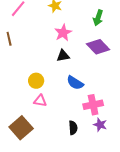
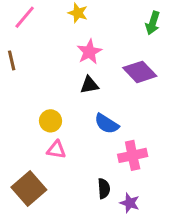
green arrow: (98, 18) -> (153, 23), moved
purple star: (100, 125) -> (130, 203), moved

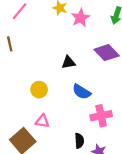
pink star: (89, 52) -> (80, 18), moved
pink triangle: (56, 150) -> (42, 121), moved

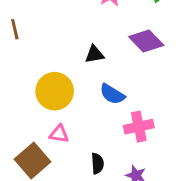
yellow circle: (39, 90) -> (55, 91), size x1.6
black semicircle: (79, 141) -> (97, 163), moved

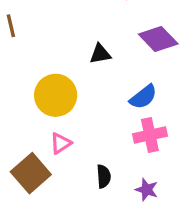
blue semicircle: (112, 94) -> (143, 97), moved, turned -70
pink triangle: (59, 134) -> (61, 143), turned -42

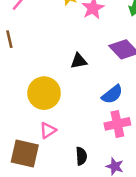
brown square: (31, 173) -> (25, 154), turned -36

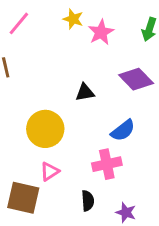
pink cross: (117, 124) -> (107, 164), moved

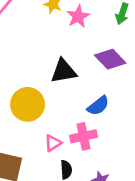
black triangle: (85, 92) -> (64, 71), size x1.5
pink triangle: (50, 171) -> (53, 143), moved

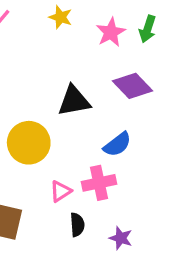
pink star: (78, 16) -> (111, 32), moved

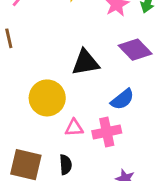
pink triangle: (61, 191) -> (74, 128), moved, turned 30
black semicircle: (77, 225) -> (66, 165), moved

